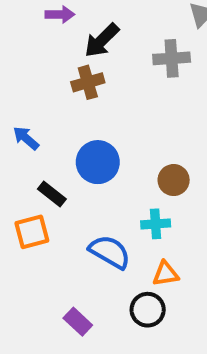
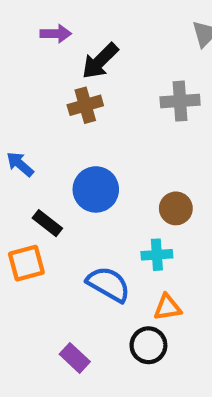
gray cross: (172, 58) -> (180, 101), moved

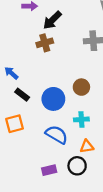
blue circle: (96, 189) -> (53, 99), moved
brown circle: (176, 208) -> (81, 87), moved
black rectangle: (47, 223) -> (22, 95), moved
purple rectangle: (75, 358) -> (49, 170), moved, turned -56

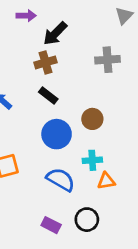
black rectangle: (22, 95) -> (48, 96), moved
orange triangle: (87, 146) -> (106, 181), moved
purple rectangle: (49, 170) -> (51, 225), turned 40

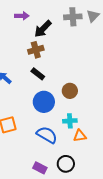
gray cross: (108, 60) -> (73, 17), moved

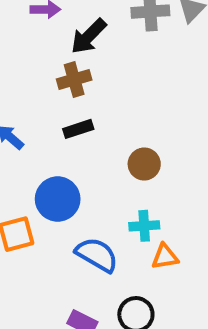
black rectangle: (38, 74) -> (78, 129), turned -56
blue circle: (44, 102) -> (58, 199), moved

